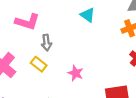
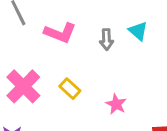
gray arrow: (46, 43) -> (107, 40), moved

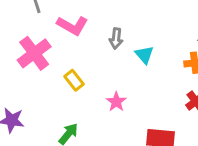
cyan triangle: (138, 31) -> (144, 55), moved
pink cross: (23, 86) -> (34, 53), moved

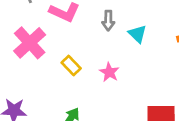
pink star: (116, 102) -> (109, 72), moved

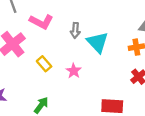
cyan triangle: (137, 34) -> (98, 42), size x1.5

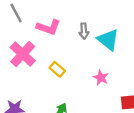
pink star: (74, 71) -> (101, 78), moved

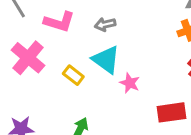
gray arrow: (84, 31) -> (105, 24), turned 84
cyan triangle: (108, 40) -> (106, 60), moved

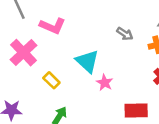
gray arrow: (105, 24) -> (125, 34), moved, turned -140
yellow rectangle: (73, 75) -> (51, 80), moved

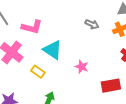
cyan triangle: (87, 61) -> (53, 50), moved

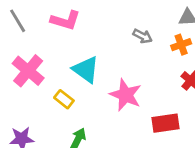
pink L-shape: (32, 27) -> (65, 20), moved
pink star: (82, 67) -> (126, 95), size x1.6

